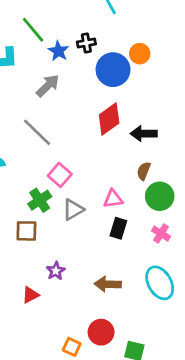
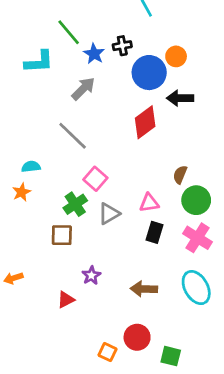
black arrow: (144, 134) -> (180, 98), moved
pink cross: (161, 234) -> (198, 238), size x1.5

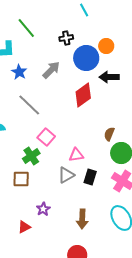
blue star: (94, 54) -> (19, 72), moved
gray arrow: (83, 89) -> (51, 70), moved
pink triangle: (149, 203) -> (76, 155), moved
gray triangle: (109, 214) -> (66, 175), moved
brown arrow: (144, 289) -> (82, 219), turned -90

